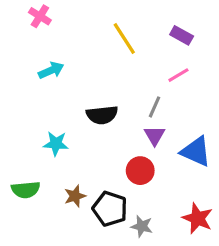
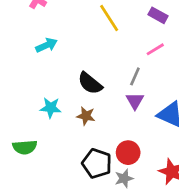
black semicircle: (102, 115) -> (90, 83), turned 45
red circle: (140, 171) -> (128, 153), moved
brown star: (75, 196) -> (86, 116), moved, turned 30
gray star: (142, 226) -> (124, 178), turned -30

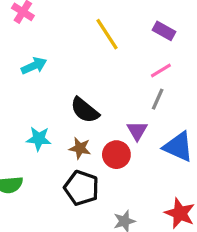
gray line: (135, 76) -> (158, 99), moved
red circle: (128, 153) -> (116, 155), moved
black pentagon: (97, 163) -> (82, 188), moved

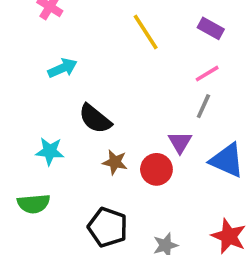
black semicircle: (85, 110) -> (95, 119), moved
cyan star: (39, 139) -> (50, 151), moved
black pentagon: (82, 188) -> (108, 227), moved

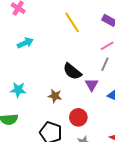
black semicircle: (95, 119) -> (72, 71), moved
red circle: (156, 169) -> (78, 117), moved

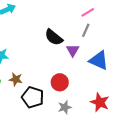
brown star: (55, 96) -> (16, 79), moved

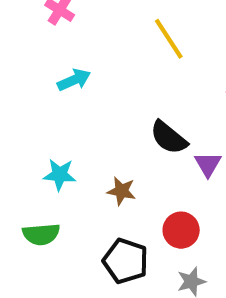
brown star: (16, 79) -> (121, 191), moved

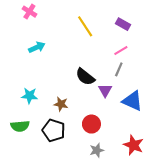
black pentagon: (126, 261) -> (54, 130), moved

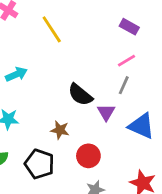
yellow line: (85, 26) -> (52, 29), moved
cyan arrow: (37, 47) -> (16, 74), moved
brown star: (61, 104) -> (60, 130), moved

